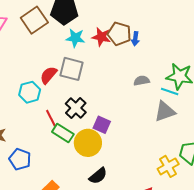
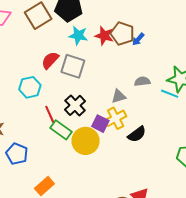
blue arrow: (135, 39) -> (138, 39), turned 32
red semicircle: (49, 75) -> (50, 60), moved
gray triangle: (165, 111) -> (119, 96), moved, size x0.7
yellow cross: (168, 166) -> (116, 118), moved
black semicircle: (98, 176) -> (137, 134), moved

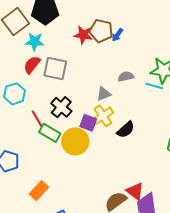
cyan star: (78, 35) -> (35, 42), moved

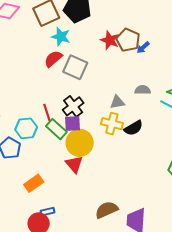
cyan hexagon: (15, 94) -> (26, 128), moved
yellow cross: (103, 116) -> (112, 124), turned 35
purple square: (88, 123) -> (72, 123), moved, turned -36
black semicircle: (126, 130) -> (133, 128), moved
red triangle: (135, 191) -> (74, 164), moved

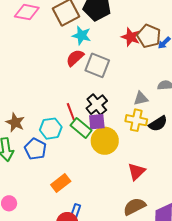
red triangle: (74, 164) -> (136, 172), moved, turned 30
blue rectangle: (48, 212) -> (76, 211), turned -56

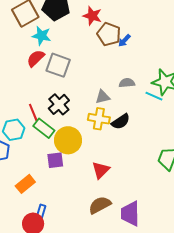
red star: (131, 37) -> (92, 16), moved
purple square: (97, 122) -> (55, 160), moved

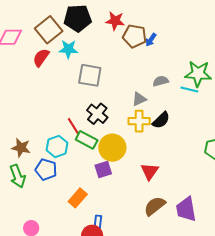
red semicircle: (36, 58) -> (41, 58), moved

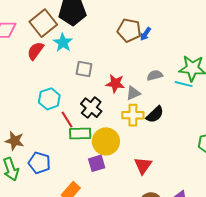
red star: (115, 21) -> (115, 84), moved
cyan star: (68, 49) -> (63, 43), turned 30
gray square: (90, 75) -> (84, 69), size x0.7
green rectangle: (87, 140) -> (80, 133), turned -30
cyan hexagon: (57, 147) -> (49, 99), moved

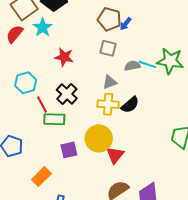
gray square: (84, 69) -> (108, 48), moved
red star: (115, 84) -> (64, 57), moved
cyan line: (184, 84) -> (147, 64), moved
yellow circle: (106, 141) -> (99, 138), moved

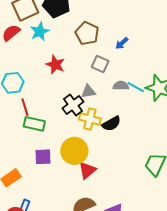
brown pentagon: (109, 19) -> (87, 33), moved
gray triangle: (110, 82) -> (88, 91), moved
black cross: (67, 94) -> (73, 105), moved

